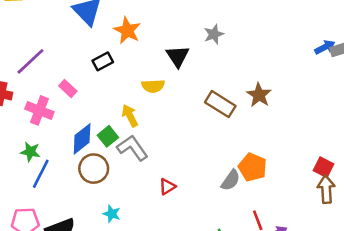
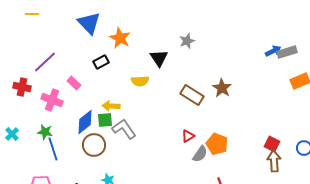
yellow arrow: (130, 116) -> (111, 106), moved, turned -60
green square: (108, 136) -> (105, 120), turned 35
blue line: (41, 174) -> (53, 149), turned -45
red triangle: (167, 187) -> (188, 136), moved

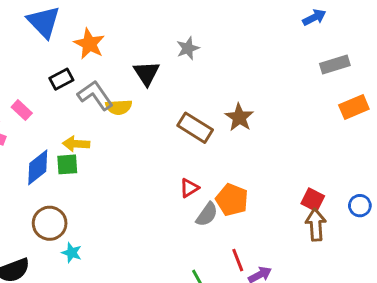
blue arrow: (273, 51) -> (314, 17), moved
gray L-shape: (124, 129) -> (95, 95), moved
brown circle: (94, 145) -> (50, 223), moved

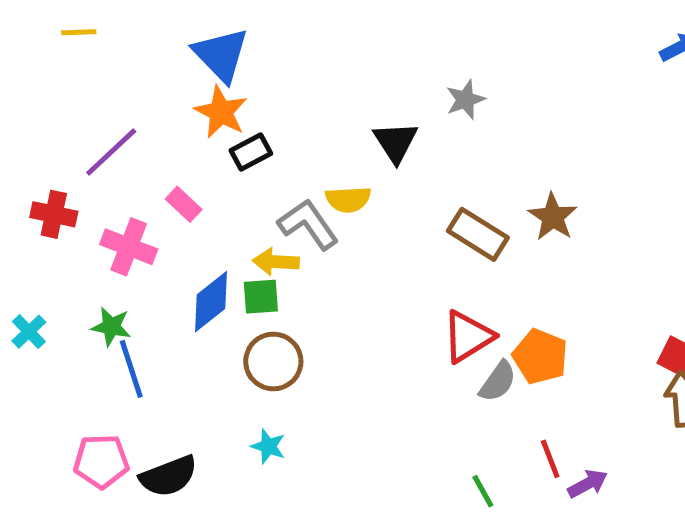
orange star: (89, 44) -> (221, 112), moved
gray L-shape: (95, 95) -> (308, 224), moved
red triangle: (189, 188) -> (468, 337), size x1.6
brown circle: (50, 223) -> (273, 361), moved

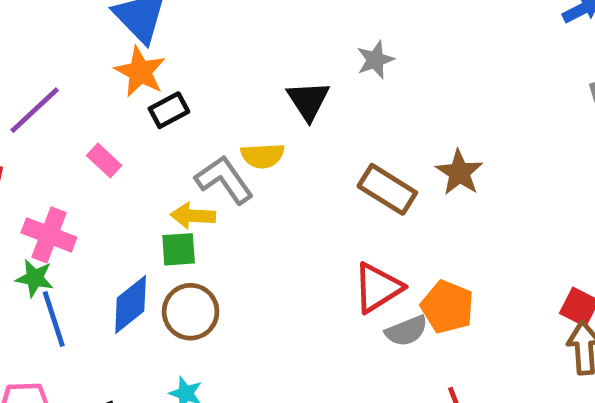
pink cross: (129, 247) -> (49, 235), moved
blue diamond: (211, 302) -> (131, 305), moved
gray semicircle: (498, 381) -> (407, 331), turned 33

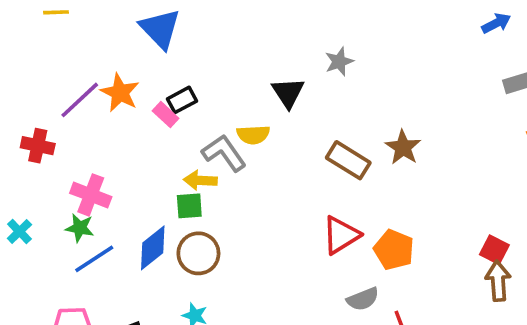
orange star: (140, 72) -> (120, 93), moved
pink rectangle: (104, 161) -> (166, 115), moved
blue line: (54, 319) -> (94, 259), turned 75
gray semicircle: (407, 331) -> (363, 299), moved

